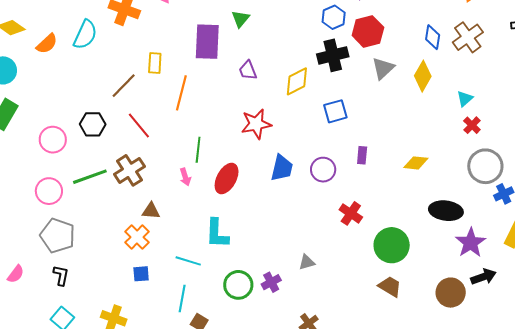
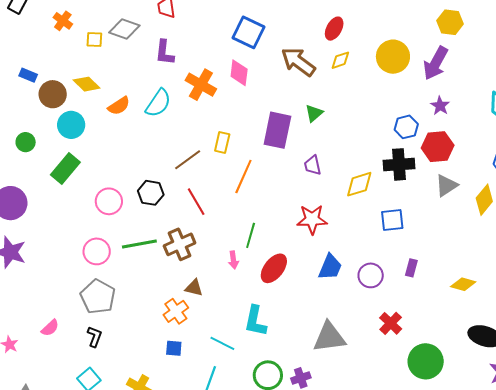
gray triangle: (307, 262) -> (329, 337), moved, size x2.0

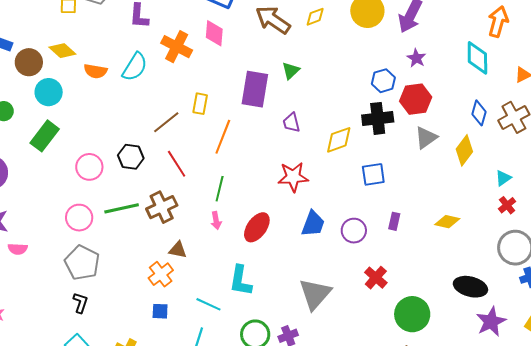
orange semicircle: (119, 106) -> (96, 71), turned 45
green line: (251, 235) -> (220, 189), moved
yellow diamond: (463, 284) -> (447, 222), moved
pink semicircle: (50, 328) -> (18, 249), moved, turned 48
gray triangle: (329, 337) -> (315, 294), turned -39

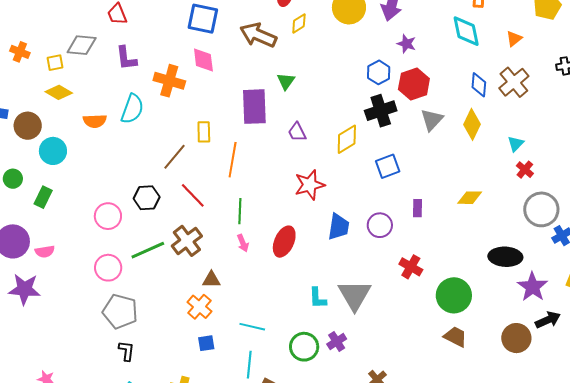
yellow diamond: (62, 51) -> (59, 92), moved
green rectangle: (45, 136) -> (43, 197), moved, size x0.7
pink semicircle: (18, 249) -> (45, 252), moved
cyan L-shape: (241, 281) -> (318, 298), moved, size x0.7

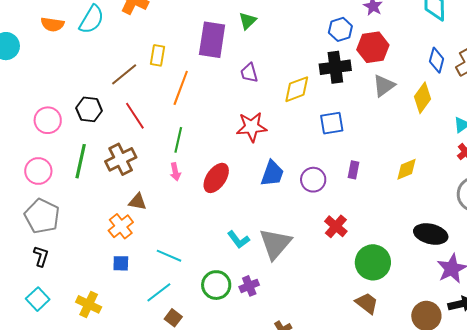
yellow diamond: (470, 198) -> (407, 169), turned -35
green line: (148, 250) -> (81, 161), turned -64
cyan L-shape: (318, 298) -> (238, 240), turned -45
cyan line: (249, 365) -> (159, 292), turned 36

